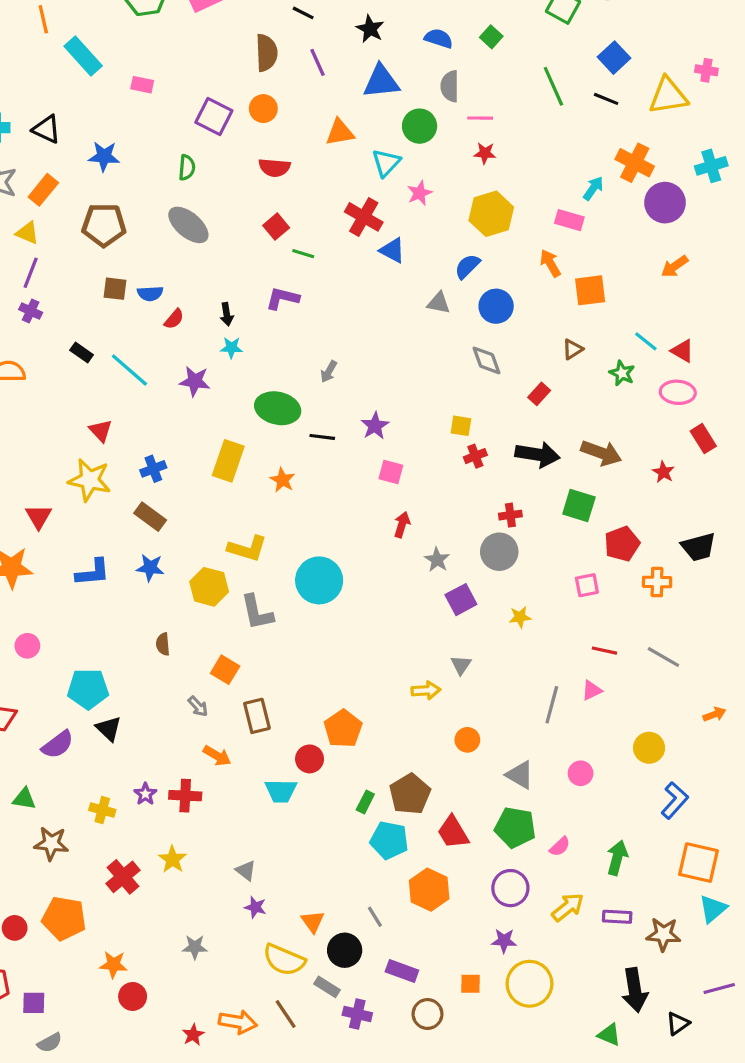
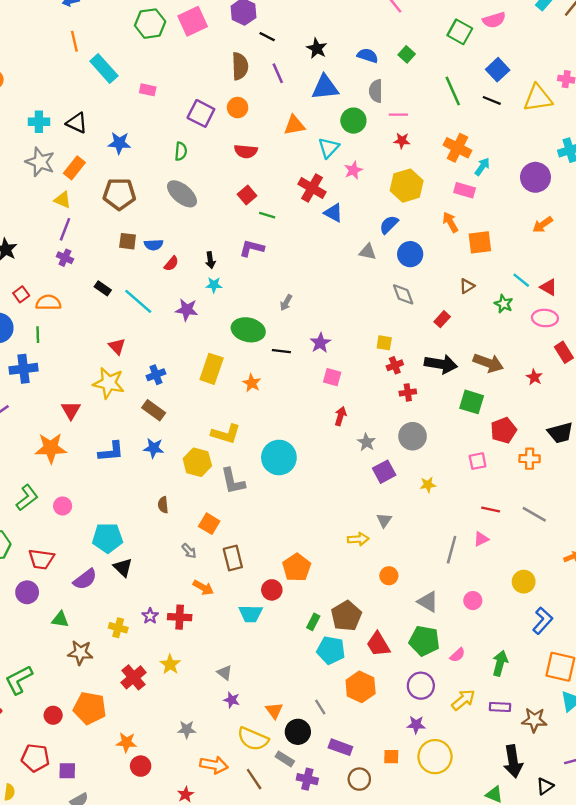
orange cross: (635, 163) -> (457, 148), moved
red cross: (510, 515) -> (408, 392), moved
orange arrow: (238, 1022) -> (214, 765), moved

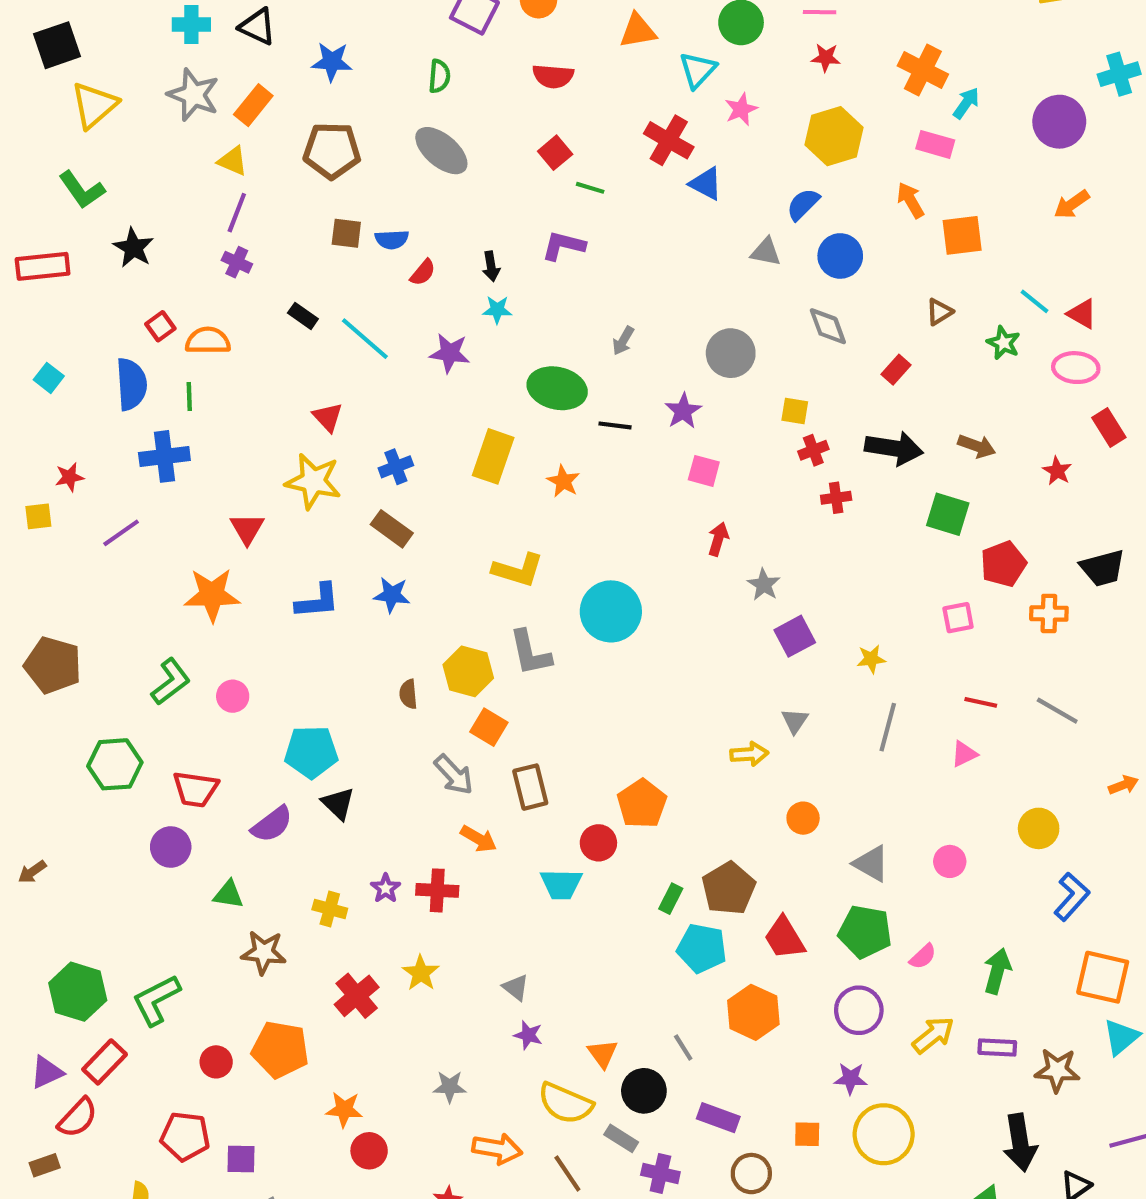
brown arrow: (488, 363) -> (977, 446), size x0.7
gray circle: (413, 436) -> (731, 353), moved
yellow hexagon: (197, 462) -> (468, 671), moved
gray line: (452, 550) -> (888, 727), moved
gray arrow: (189, 551) -> (454, 775), size x1.5

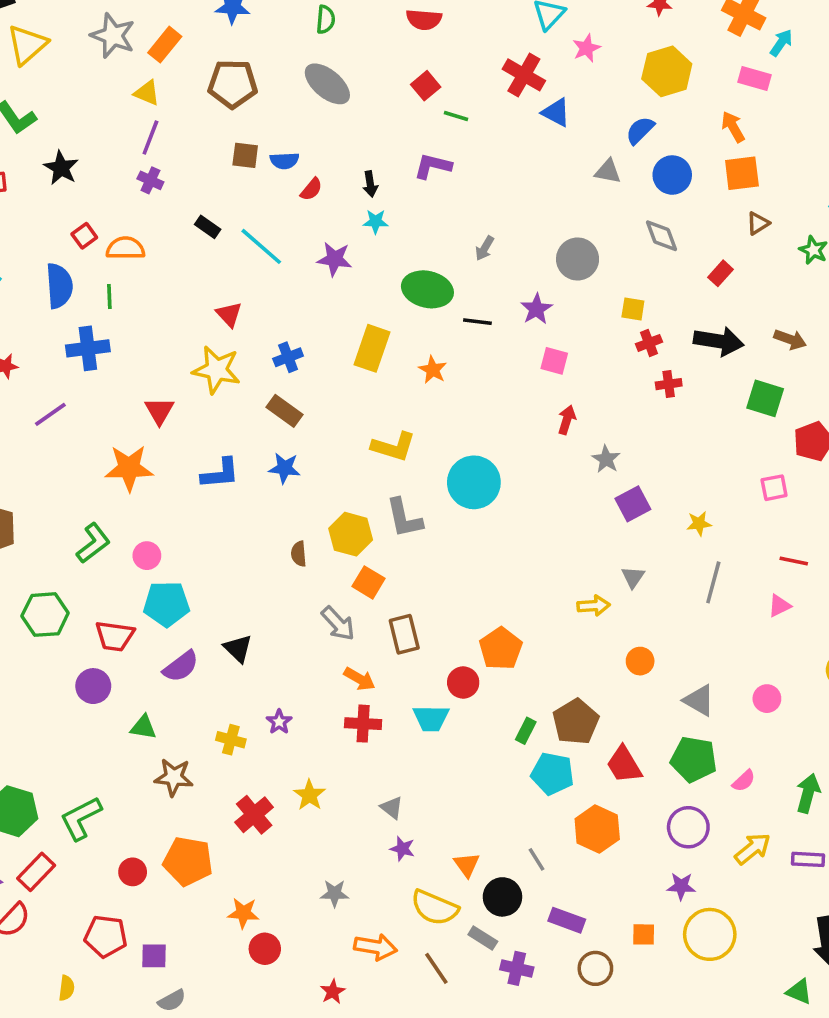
orange square: (962, 235) -> (742, 173), moved
cyan pentagon: (311, 752) -> (167, 604), moved
red cross: (437, 890) -> (363, 724), moved

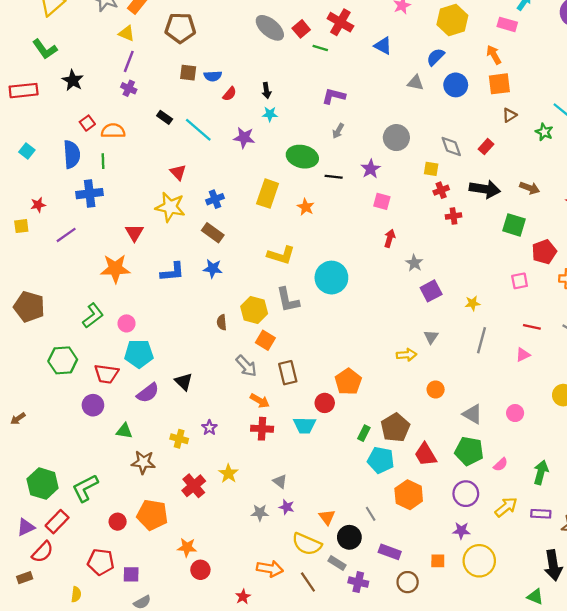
red cross: (524, 75) -> (340, 22), moved
gray ellipse: (327, 84) -> (270, 28), moved
purple L-shape: (433, 166) -> (334, 96), moved
gray diamond: (662, 236) -> (451, 147), moved
gray star: (335, 893) -> (260, 513), moved

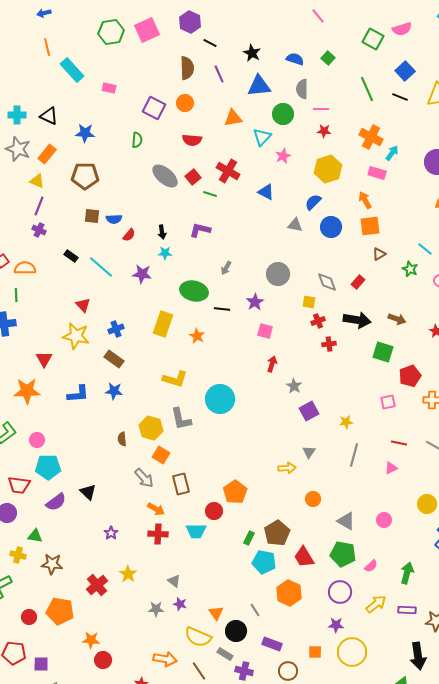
purple L-shape: (334, 96) -> (200, 230), moved
yellow cross: (179, 439) -> (18, 555), moved

